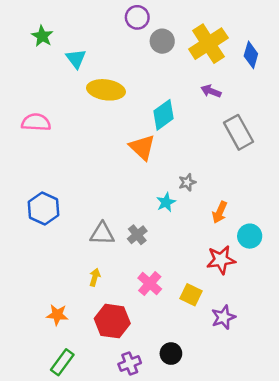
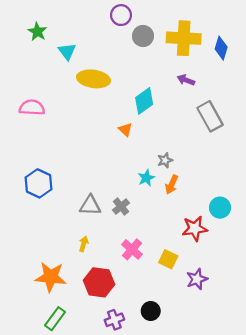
yellow cross: (208, 44) -> (184, 38), turned 36
orange triangle: (142, 147) -> (125, 129), size x0.6
orange arrow: (220, 212) -> (172, 184), moved
orange star: (57, 315) -> (51, 277), size x1.6

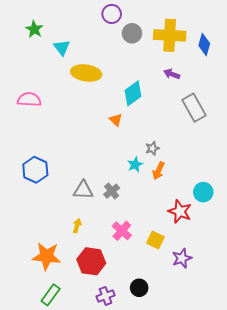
red star: (195, 228) -> (180, 211), turned 30

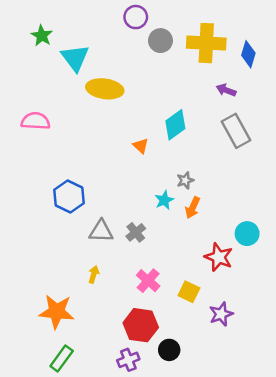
cyan triangle: (62, 48) -> (75, 58), size x1.4
purple arrow: (172, 74) -> (226, 90), moved
cyan diamond: (133, 93) -> (175, 125), moved
blue hexagon: (35, 170) -> (69, 196), moved
red hexagon: (91, 261) -> (141, 325), moved

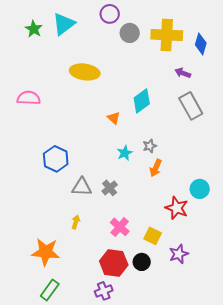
cyan triangle: (75, 58) -> (64, 24), moved, turned 30
cyan star: (164, 200) -> (125, 153), moved
black circle: (169, 350) -> (142, 262), moved

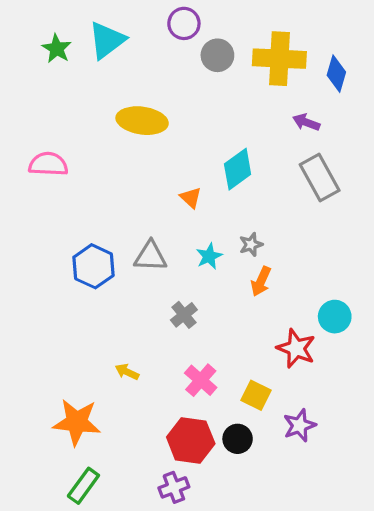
gray triangle: (82, 187) -> (150, 256), moved
yellow arrow: (76, 222) -> (127, 372), turned -80

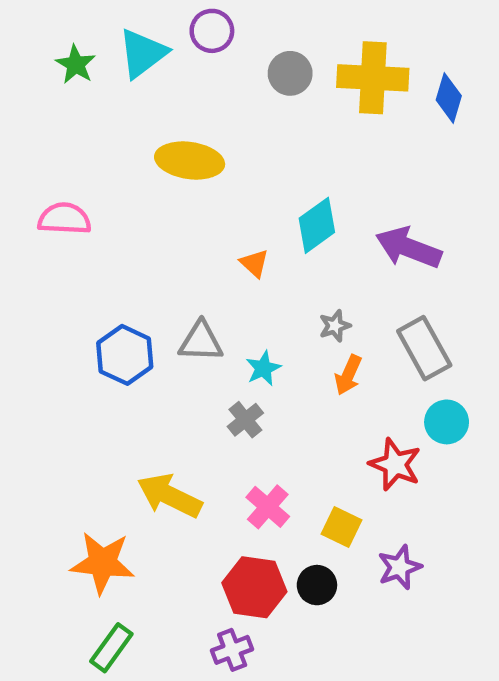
purple circle: (184, 23) -> (212, 31), moved
purple arrow: (306, 122) -> (409, 248), moved, size x1.8
gray rectangle: (320, 178) -> (424, 348), moved
cyan star: (209, 256) -> (263, 368), moved
yellow arrow: (127, 372) -> (169, 496), size x2.0

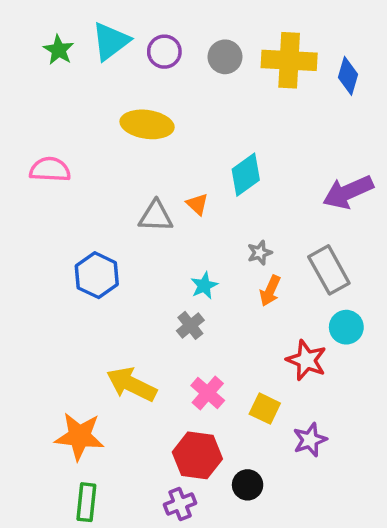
purple circle: (212, 31) -> (164, 52), moved
purple arrow: (409, 248) -> (348, 192), moved, turned -45
gray triangle: (201, 342) -> (156, 216), moved
black circle: (317, 585) -> (248, 485), moved
green rectangle: (111, 648) -> (86, 502), turned -30

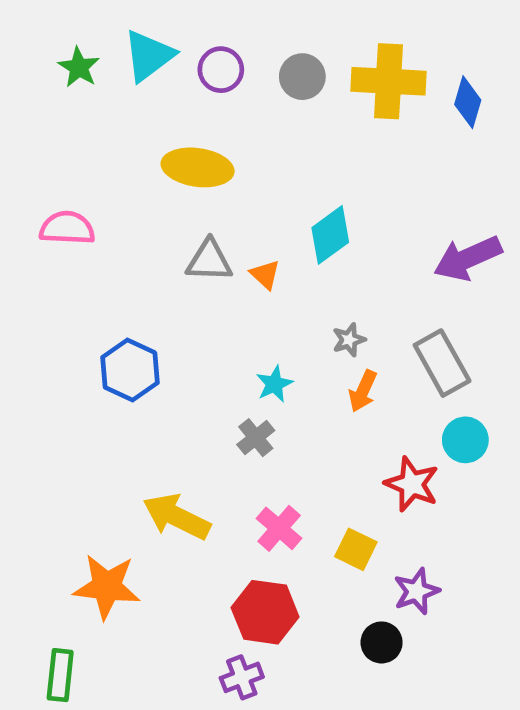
gray triangle: (156, 216) -> (209, 261), moved
black circle: (248, 485) -> (382, 642), moved
green rectangle: (86, 502) -> (60, 675), moved

